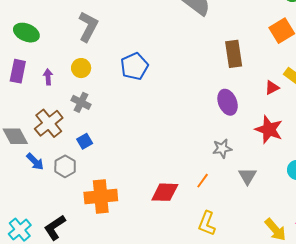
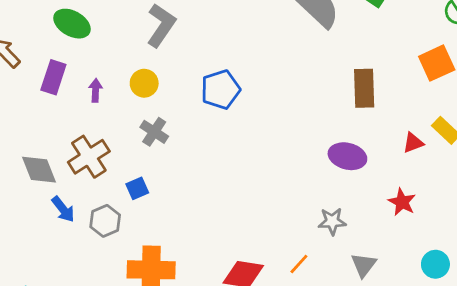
gray cross: (81, 102) -> (154, 132), moved
purple ellipse: (228, 102) -> (347, 156), turned -60
red star: (269, 130) -> (402, 202), size x0.7

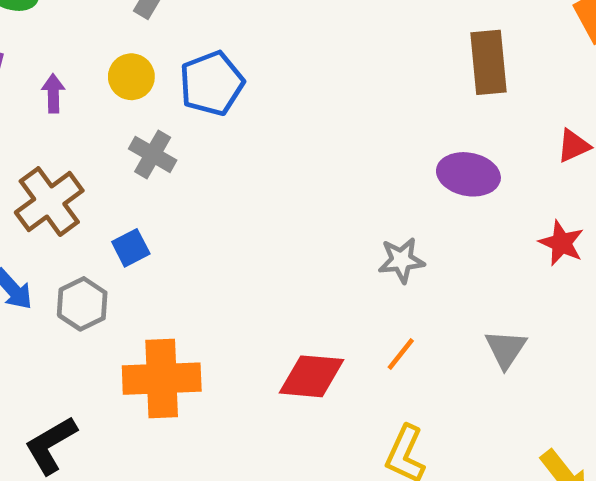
blue pentagon: (220, 90) -> (212, 83), moved
gray star: (332, 221) -> (401, 260), moved

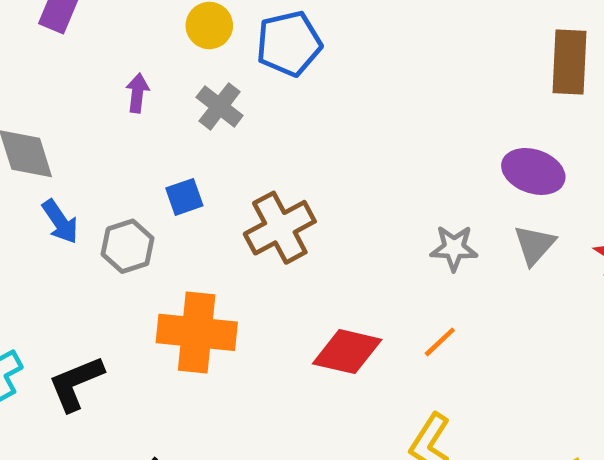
purple arrow: (53, 93) -> (137, 93), moved
brown cross: (49, 202) -> (280, 228), moved
gray triangle: (506, 349) -> (534, 245), moved

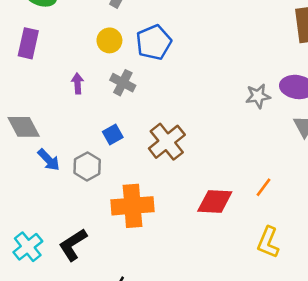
gray star: (454, 248) -> (258, 96), moved

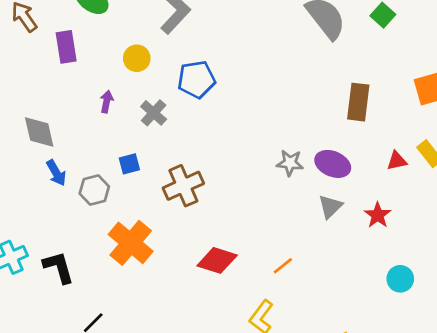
yellow circle: (109, 40) -> (137, 58), moved
purple rectangle: (28, 43) -> (66, 47), turned -36
orange line: (263, 187) -> (283, 266), moved
orange cross: (133, 206) -> (131, 243), turned 30
black L-shape: (73, 245) -> (59, 267), turned 92

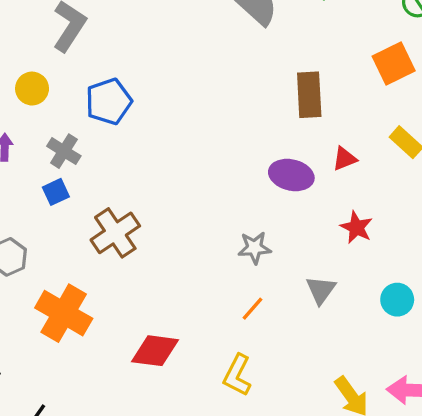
red triangle: (397, 161) -> (344, 159), moved
gray star: (290, 163) -> (254, 248), moved
blue square: (129, 164) -> (56, 192), moved
gray triangle: (330, 207) -> (321, 290), moved
red diamond: (217, 260) -> (155, 351), moved

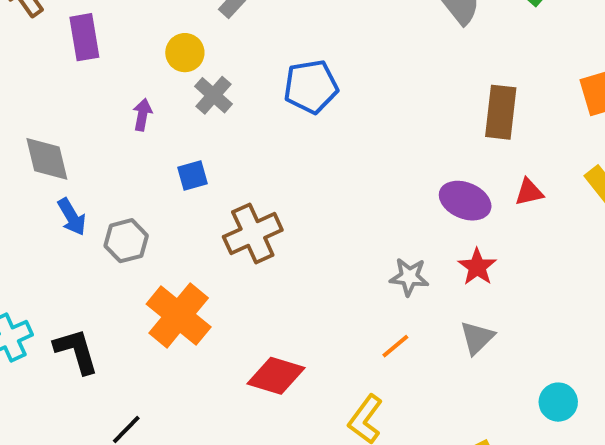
blue pentagon: (109, 102) -> (311, 87), moved
gray cross: (64, 151) -> (214, 95), moved
red star: (356, 227) -> (477, 267), moved
cyan circle: (397, 300) -> (558, 402), moved

